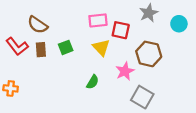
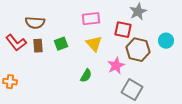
cyan circle: (179, 24) -> (166, 41), moved
brown semicircle: (38, 25) -> (35, 23), turned -30
red square: (121, 30) -> (123, 30), moved

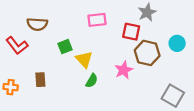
yellow triangle: (94, 44) -> (84, 59), moved
brown rectangle: (38, 46) -> (40, 80), moved
gray square: (132, 90) -> (173, 96), moved

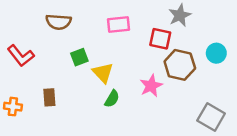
brown semicircle: (37, 24) -> (59, 22), moved

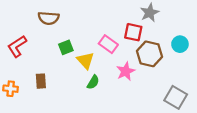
pink rectangle: (118, 24) -> (108, 44), moved, turned 42
red L-shape: (21, 56) -> (17, 46), turned 95

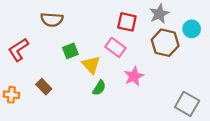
red square: (133, 32) -> (127, 22), moved
cyan circle: (180, 44) -> (192, 29), moved
brown hexagon: (150, 54) -> (165, 43), moved
brown rectangle: (41, 81) -> (44, 87), turned -40

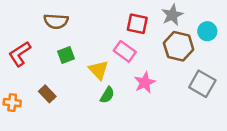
green square: (70, 51) -> (66, 55), moved
gray square: (187, 104) -> (202, 84), moved

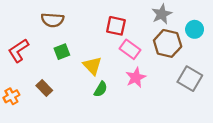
red square: (137, 24) -> (116, 26), moved
pink rectangle: (125, 51) -> (130, 49), moved
orange cross: (12, 103) -> (11, 96), turned -35

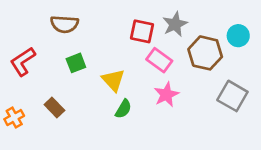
gray star: (162, 14) -> (175, 24), moved

